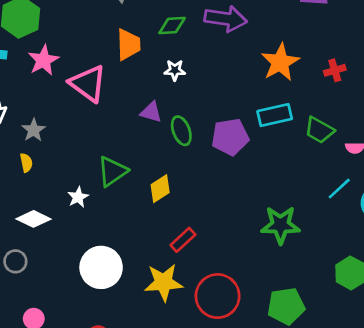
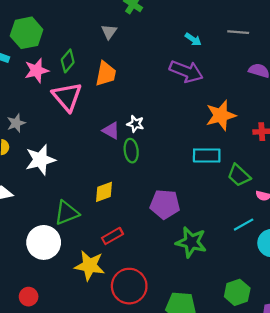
green diamond: (172, 26) -> (68, 61), moved, turned -60
white star: (175, 70) -> (135, 124), moved
purple pentagon: (230, 137) -> (165, 204), moved
green triangle: (112, 171) -> (67, 213), moved
white star: (78, 197) -> (40, 160), moved, size x1.8

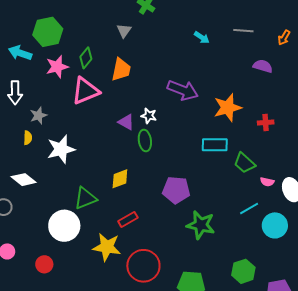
purple arrow: (186, 71) -> (183, 90), moved
pink triangle: (67, 97) -> (85, 91), turned 48
red circle: (29, 297) -> (44, 264), moved

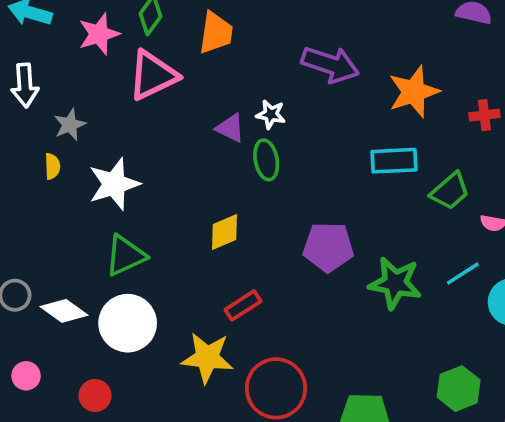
green trapezoid: (244, 163) -> (450, 191), turned -80
white diamond: (24, 180) -> (64, 311), moved
green triangle: (85, 198) -> (125, 256), moved
green star: (201, 225) -> (395, 283), moved

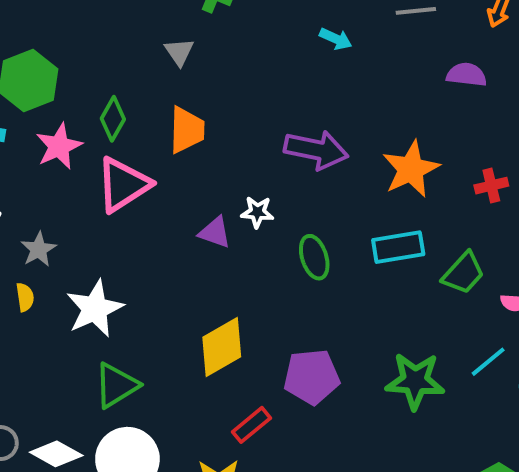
green ellipse: (266, 160) -> (314, 257), moved
yellow diamond: (224, 232) -> (222, 347), size x1.4
purple pentagon: (328, 247) -> (312, 377), moved

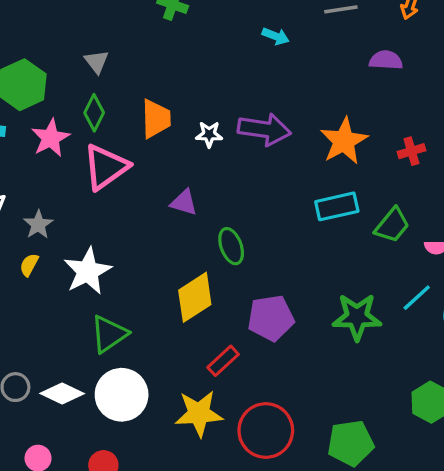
gray triangle: (179, 52) -> (97, 62), moved
white star: (257, 212) -> (209, 134), moved
green ellipse: (314, 257) -> (231, 246), moved
yellow semicircle: (25, 297) -> (29, 265), turned -140

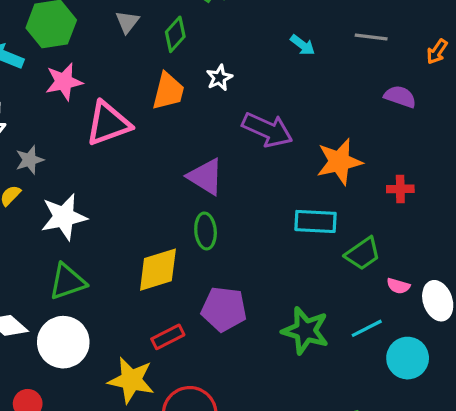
green diamond: (94, 113) -> (175, 34), moved
white star: (209, 134) -> (219, 78), moved, turned 30
purple triangle: (184, 202) -> (206, 177), moved, size x1.4

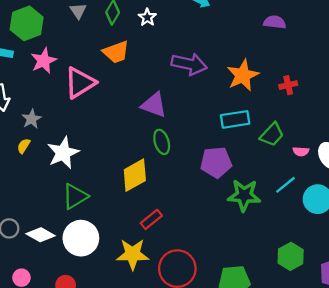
white star: (219, 78) -> (147, 17), moved
orange trapezoid: (168, 91) -> (116, 52), turned 68
purple pentagon: (224, 309) -> (216, 162), moved

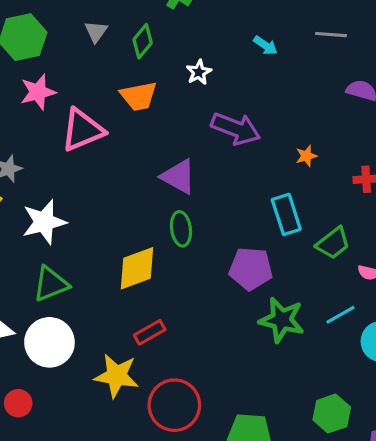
white star: (147, 17) -> (199, 72), moved
orange star: (243, 75) -> (306, 156), size x0.5
cyan rectangle: (235, 119) -> (286, 214), turned 72

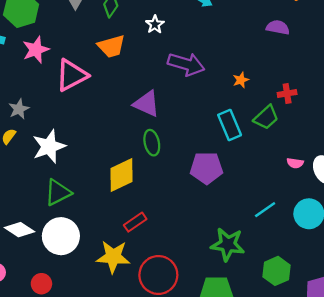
green trapezoid: (333, 243) -> (266, 117), moved
cyan line: (340, 315) -> (265, 210), moved
green star: (282, 320) -> (228, 244), moved

